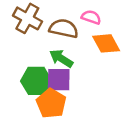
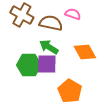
orange diamond: (106, 43) -> (85, 52), moved
orange pentagon: (51, 103) -> (70, 91), moved

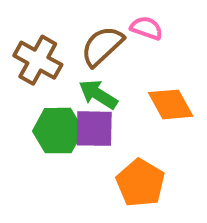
brown cross: (22, 15) -> (38, 60), moved
brown semicircle: (51, 23) -> (102, 46), turned -55

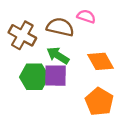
brown semicircle: (102, 46) -> (60, 27), turned 56
orange pentagon: (140, 183) -> (99, 102), moved

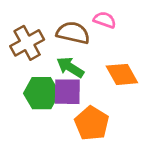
brown cross: (22, 35) -> (27, 43), turned 32
orange pentagon: (99, 102) -> (92, 123), moved

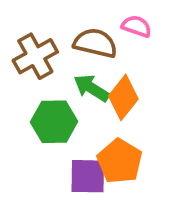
orange diamond: (122, 74) -> (123, 97), moved, turned 68
purple square: (67, 92) -> (88, 176), moved

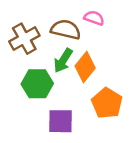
green arrow: (92, 88) -> (63, 61), turned -90
orange pentagon: (120, 161) -> (107, 103), moved

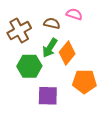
brown semicircle: (66, 30) -> (52, 23), size x0.7
orange pentagon: (107, 103) -> (84, 81), turned -30

